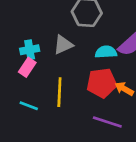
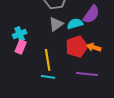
gray triangle: (63, 45) -> (56, 24), moved
cyan line: (29, 106) -> (48, 77), moved

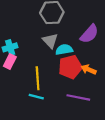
gray triangle: (56, 24) -> (50, 41), turned -42
cyan semicircle: (75, 24) -> (64, 50), moved

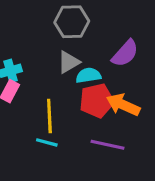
gray triangle: (50, 41) -> (69, 62), turned 42
orange arrow: (89, 70) -> (123, 105), size x1.5

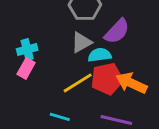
purple semicircle: (125, 53) -> (117, 31), moved
yellow line: (49, 116) -> (78, 83), moved, turned 60

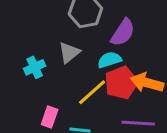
gray triangle: (81, 42) -> (69, 53), moved
pink rectangle: (26, 68) -> (50, 117), moved

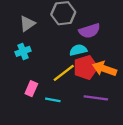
purple semicircle: (123, 33) -> (89, 31), turned 35
gray triangle: (69, 53) -> (27, 24), moved

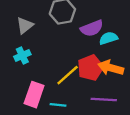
cyan semicircle: (78, 50) -> (108, 38), moved
pink rectangle: (31, 89) -> (34, 95), size x1.5

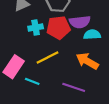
cyan cross: (22, 55) -> (36, 28), moved
red pentagon: (90, 68) -> (58, 28), moved

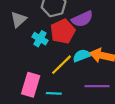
cyan cross: (36, 28) -> (40, 39), turned -32
cyan semicircle: (92, 35) -> (82, 56), moved

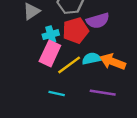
cyan cross: (40, 39) -> (51, 35), turned 35
pink rectangle: (31, 85) -> (50, 53), moved

